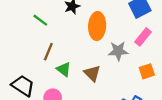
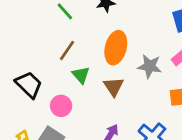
orange ellipse: (97, 26) -> (116, 48), moved

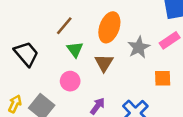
gray star: (150, 66) -> (139, 47), turned 30
pink circle: (61, 106) -> (70, 81), moved

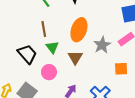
brown line: (64, 26) -> (44, 29), turned -49
black trapezoid: (26, 54) -> (27, 54), moved

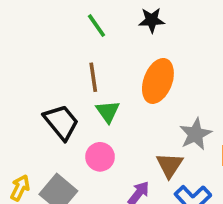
gray star: (102, 45) -> (195, 134), moved
brown triangle: (75, 57) -> (170, 165), moved

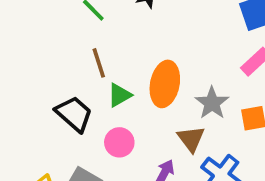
orange ellipse: (158, 81) -> (165, 84), moved
green triangle: (108, 112) -> (119, 95), turned 45

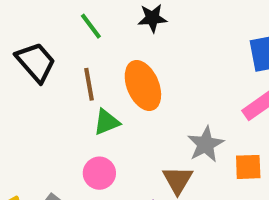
orange ellipse: (165, 84) -> (143, 85), moved, turned -42
black trapezoid: (74, 114) -> (36, 62), moved

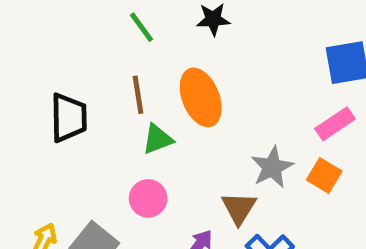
black trapezoid: (36, 62) -> (69, 118), moved, turned 39
orange square: (248, 167) -> (324, 176), moved, turned 32

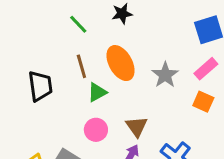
gray star: (272, 167) -> (165, 75), moved
brown triangle: (239, 208) -> (137, 127), moved

